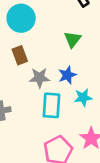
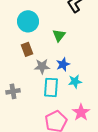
green triangle: (73, 39) -> (59, 35), moved

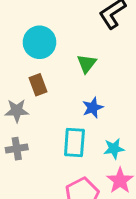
gray star: (42, 66) -> (17, 111), moved
cyan star: (75, 81) -> (114, 149), moved

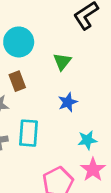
cyan rectangle: (74, 143) -> (28, 133), moved

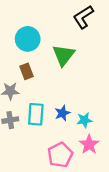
green triangle: (62, 62) -> (64, 55), size x1.5
blue star: (68, 102) -> (62, 113), moved

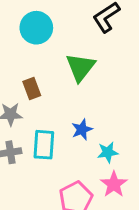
cyan circle: (28, 39) -> (36, 28), moved
blue star: (62, 113) -> (82, 130), moved

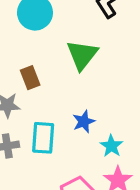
cyan star: (108, 152) -> (111, 146), turned -30

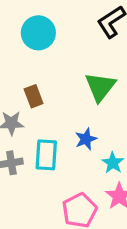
green triangle: (82, 55) -> (100, 87), moved

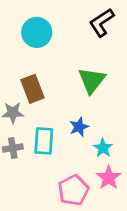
brown rectangle: (34, 96) -> (32, 89), size x1.4

